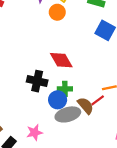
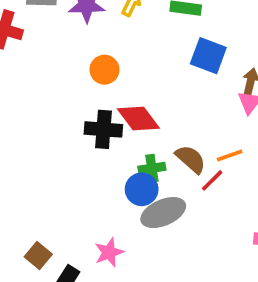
orange circle: (57, 12) -> (104, 70), moved
black cross: (37, 81) -> (103, 129), moved
brown semicircle: (86, 106) -> (191, 159), moved

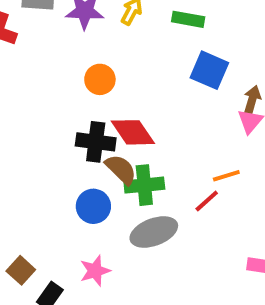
brown semicircle: (191, 159) -> (121, 169), moved
green cross: (152, 168) -> (144, 185), size x1.4
blue circle: (142, 189) -> (93, 206), moved

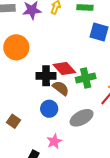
orange circle: (100, 79) -> (16, 47), moved, size x1.6
green cross: (144, 185) -> (86, 78), moved
brown square: (21, 270) -> (13, 121), moved

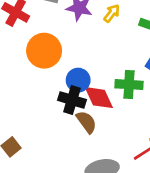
green cross: (86, 78) -> (129, 85), moved
blue circle: (49, 109) -> (78, 80), moved

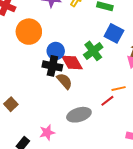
green cross: (129, 85) -> (93, 51), turned -36

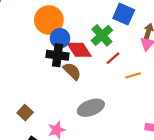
orange circle: (29, 32) -> (49, 20), moved
red line: (107, 101) -> (113, 58), moved
brown square: (11, 104) -> (25, 113), moved

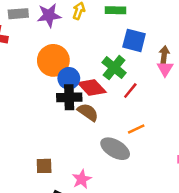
orange line: (133, 75) -> (136, 129), moved
gray ellipse: (91, 108) -> (115, 149), turned 60
brown square: (25, 113) -> (44, 166), turned -35

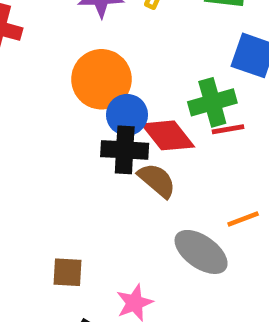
green cross: (114, 68) -> (212, 102), turned 30
red line: (130, 91) -> (228, 129), moved, turned 36

